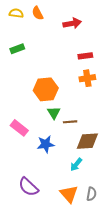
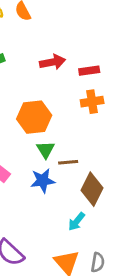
red arrow: (72, 23) -> (53, 62), moved
brown diamond: (87, 141) -> (92, 189), turned -60
blue star: (46, 144) -> (43, 181), moved

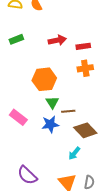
brown diamond: (92, 189) -> (85, 130), turned -70

